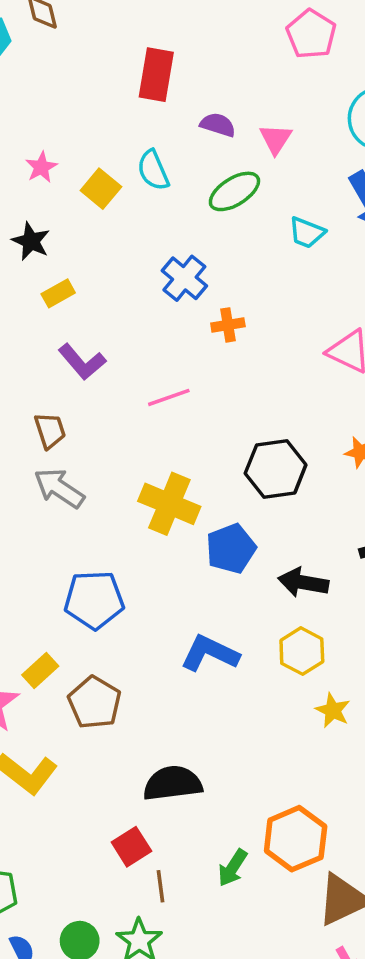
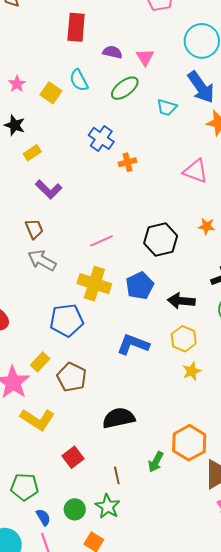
pink line: (169, 397) -> (102, 241), moved
yellow cross: (169, 504) -> (94, 284), moved
yellow star: (333, 710) -> (192, 371), moved, turned 30
red square: (131, 847) -> (73, 457), moved

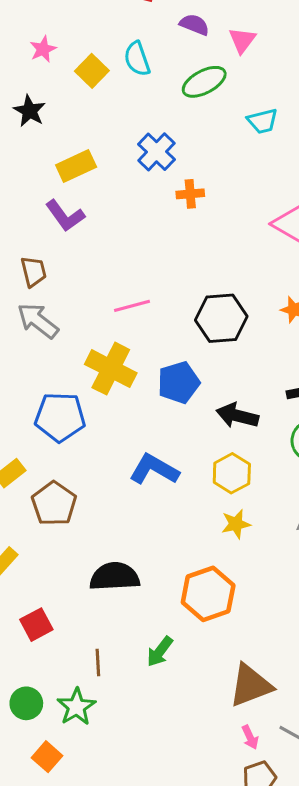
cyan trapezoid: (167, 107) -> (263, 121), turned -40
yellow rectangle: (32, 153) -> (76, 166), moved, size x1.4
orange hexagon: (189, 443) -> (208, 594), moved

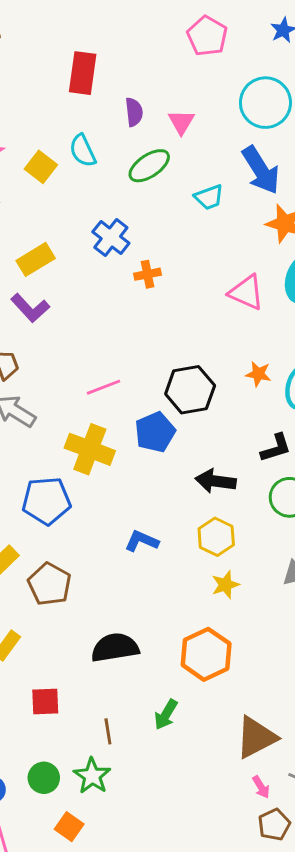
purple semicircle: (194, 25) -> (134, 112), turned 68
blue pentagon: (179, 382) -> (155, 432), moved
blue L-shape: (154, 469) -> (142, 541), size x0.7
red square: (36, 625) -> (45, 702), turned 32

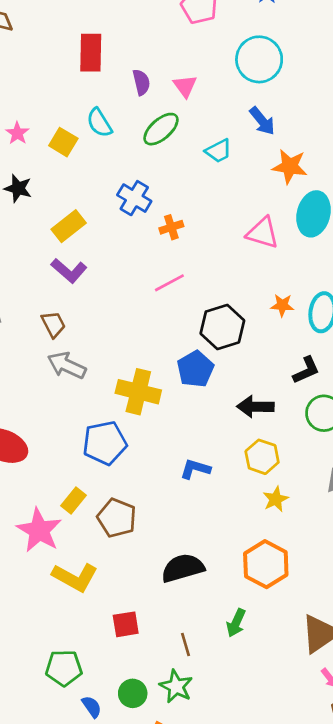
blue arrow: (261, 170) -> (262, 121), size x0.7
pink line: (104, 387) -> (169, 283), moved

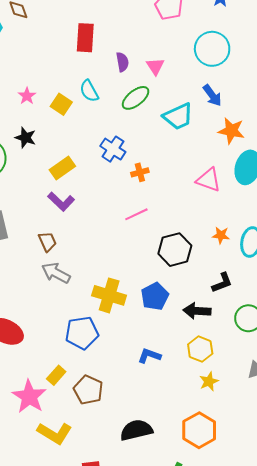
cyan trapezoid: (218, 151) -> (178, 116), size x1.5
blue pentagon: (195, 369) -> (155, 296), moved
black L-shape: (306, 370) -> (222, 283), moved

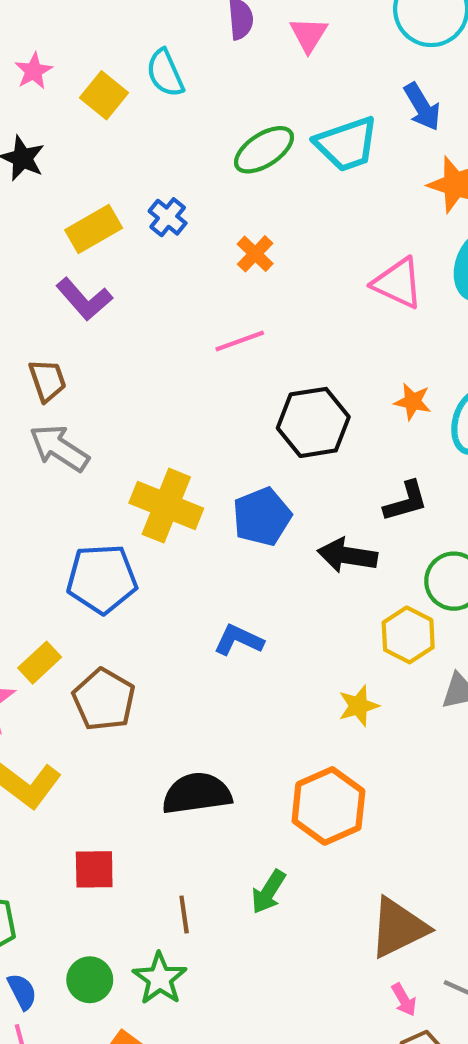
green ellipse: (136, 98) -> (264, 150), moved
blue cross: (113, 149) -> (168, 217), moved, size x0.7
orange cross: (140, 172) -> (255, 254), turned -36
yellow hexagon: (200, 349) -> (408, 635), moved

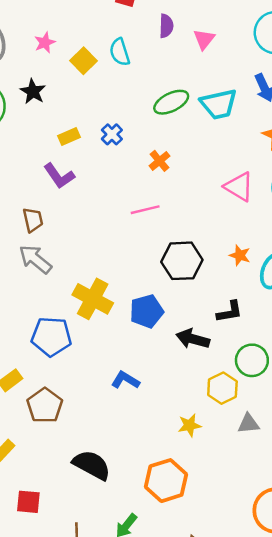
yellow rectangle: (94, 229) -> (69, 136), size x0.7
black semicircle: (197, 793) -> (92, 465), turned 30

